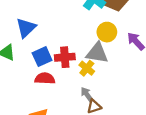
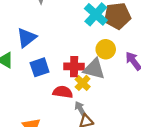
red cross: (65, 57) -> (74, 67), moved
red semicircle: (45, 78) -> (63, 92), moved

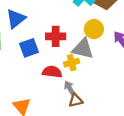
red cross: (74, 67) -> (56, 36), moved
yellow cross: (83, 83) -> (72, 63), turned 32

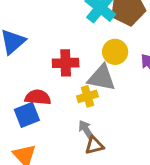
blue square: (29, 48) -> (27, 115), moved
red semicircle: (52, 72) -> (38, 97), moved

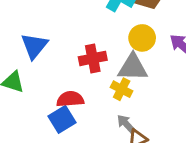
yellow cross: (87, 96) -> (122, 89), turned -36

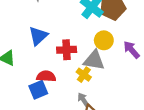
blue triangle: (34, 46) -> (38, 36), moved

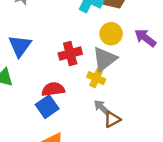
blue triangle: (38, 36) -> (20, 46), moved
gray triangle: (94, 60) -> (105, 59), turned -35

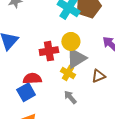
yellow circle: (111, 34) -> (71, 41), moved
brown triangle: (112, 119) -> (98, 76), moved

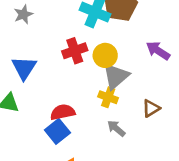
red cross: (49, 51) -> (75, 51), moved
brown triangle: (98, 76) -> (151, 108), moved

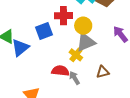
blue triangle: (24, 68) -> (20, 48), moved
red semicircle: (63, 112) -> (60, 71), moved
blue square: (57, 131) -> (44, 31), moved

